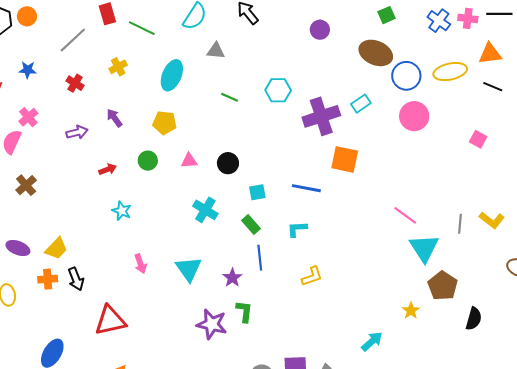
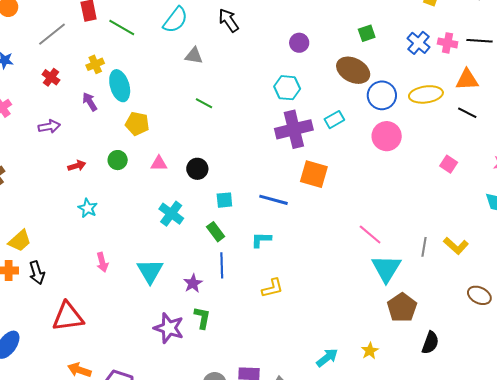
cyan ellipse: (172, 75) -> (120, 86), moved, turned -44
cyan hexagon: (278, 90) -> (287, 88), moved
purple arrow: (114, 118) -> (90, 102), moved
yellow star: (411, 311) -> (370, 351), moved

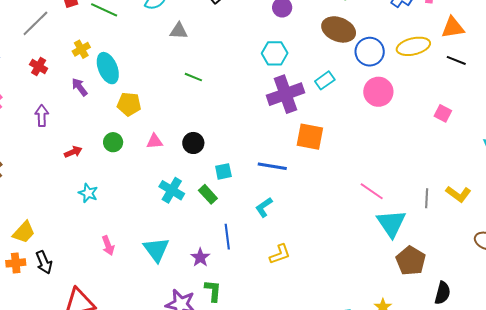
purple arrow: (49, 126) -> (42, 116), turned -75
green rectangle: (216, 232) -> (208, 194), moved
cyan L-shape: (261, 240) -> (264, 207), turned -30

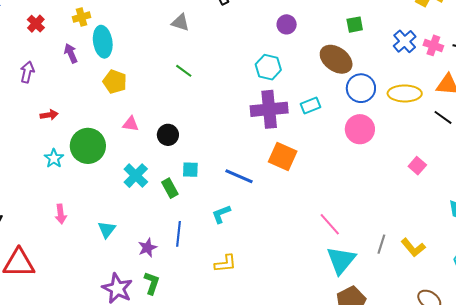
green circle: (113, 142) -> (88, 146), moved, size x1.8
cyan triangle: (156, 250) -> (107, 230), size x0.7

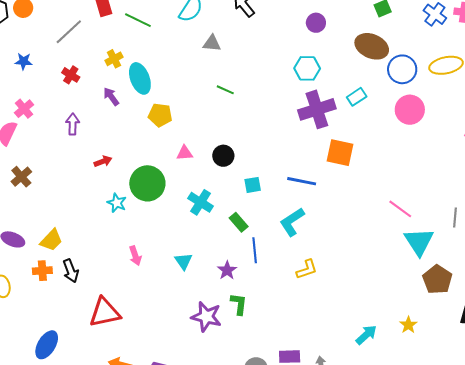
green rectangle: (170, 188) -> (239, 222), moved
cyan L-shape: (221, 214) -> (292, 222), size x1.4

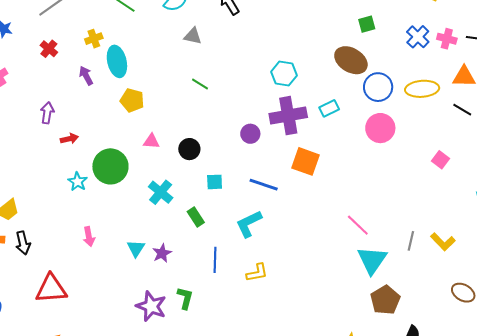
purple circle: (316, 23) -> (250, 134), moved
purple arrow: (73, 124) -> (47, 113), moved
blue line: (255, 250) -> (215, 260), moved
purple star: (227, 270) -> (162, 253), moved

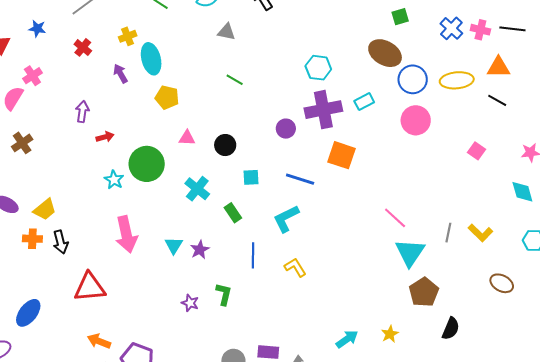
pink arrow: (89, 237) -> (126, 234), size x1.8
yellow L-shape: (257, 273) -> (295, 267), turned -110
purple star: (151, 306) -> (190, 303), size x0.6

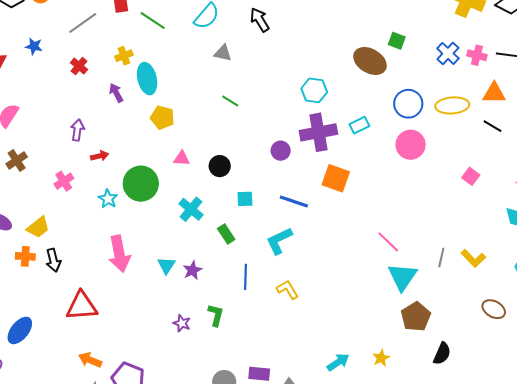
green square: (400, 17) -> (397, 41), turned 36
brown ellipse: (385, 53) -> (370, 61), moved
pink cross: (32, 76) -> (64, 181), moved

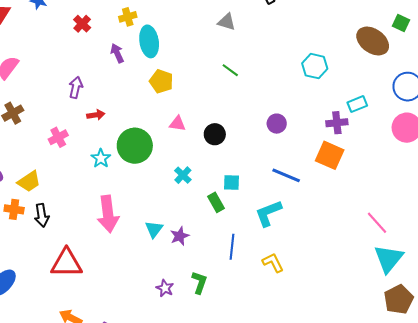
purple cross: (318, 132) -> (337, 123), moved, size x0.6
cyan square: (245, 199) -> (231, 183), moved
cyan cross: (191, 209) -> (183, 175), size x0.7

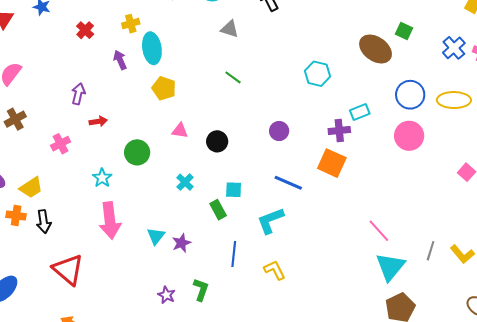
green circle: (135, 146) -> (137, 152), size x0.7
cyan star: (101, 158) -> (102, 178), moved
red triangle: (66, 263) -> (68, 270), turned 40

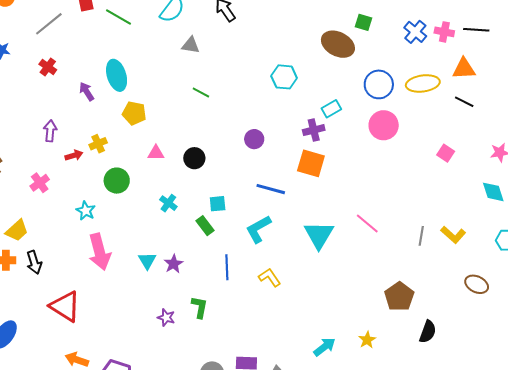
yellow cross: (131, 24) -> (98, 144), moved
cyan triangle: (390, 267) -> (319, 235), moved

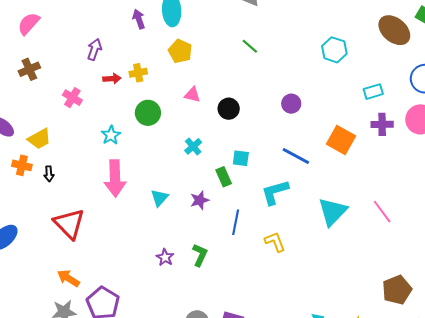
purple cross: (314, 130) -> (382, 124), moved
pink cross: (40, 183) -> (72, 98), turned -36
black arrow: (34, 262) -> (49, 174), size x0.7
purple star: (174, 264) -> (200, 200), moved

